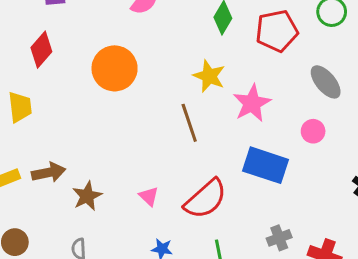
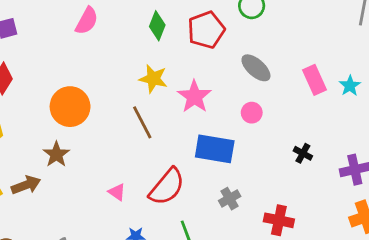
orange circle: (115, 68) -> (70, 107), moved
brown star: (87, 196) -> (56, 154), moved
gray cross: (279, 238) -> (230, 199), moved

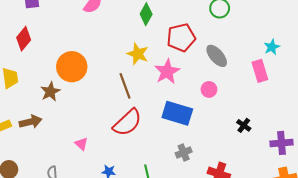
red pentagon: (206, 30) -> (181, 38), moved
cyan star: (350, 86) -> (272, 47), moved
brown star: (56, 154) -> (50, 92), moved
red semicircle: (167, 187) -> (127, 123), moved
pink triangle: (117, 192) -> (81, 144), moved

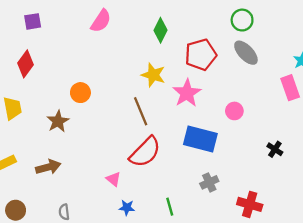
gray ellipse: (217, 56) -> (246, 53), moved
orange circle: (72, 67) -> (80, 93), size x0.6
brown arrow: (31, 122) -> (48, 167), moved
pink triangle: (81, 144) -> (113, 179), moved

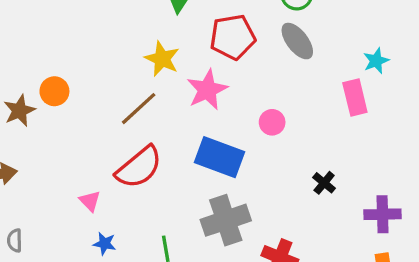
orange circle: (80, 93) -> (54, 91), moved
brown line: (141, 111) -> (139, 109), turned 64
gray cross: (209, 182) -> (226, 220), size x1.8

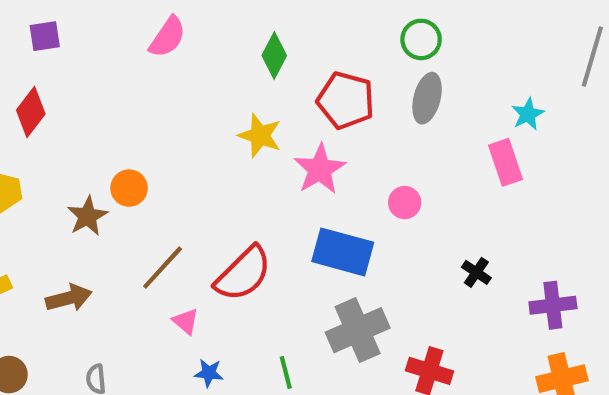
red pentagon: (233, 37) -> (346, 100), turned 30
gray ellipse: (297, 41) -> (427, 98), turned 57
brown line: (139, 109) -> (163, 268), moved

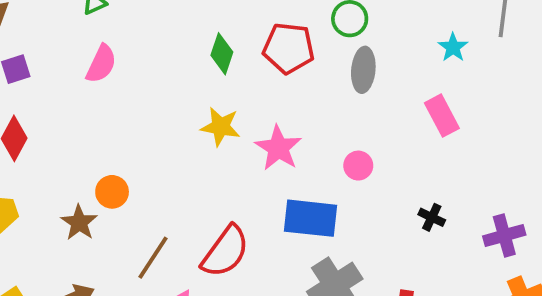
pink semicircle: (167, 37) -> (101, 64), moved
red pentagon: (346, 100) -> (289, 48), moved
cyan star: (528, 114) -> (453, 47), moved

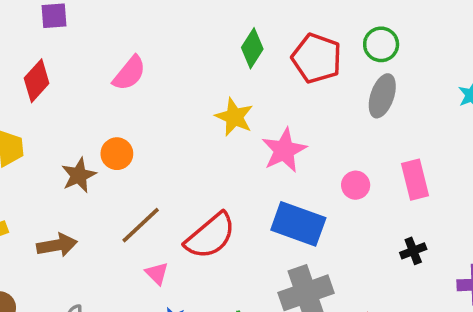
pink semicircle: (101, 64) -> (129, 73), moved
pink rectangle: (442, 116) -> (415, 180), moved
black cross: (432, 217) -> (413, 251), turned 30

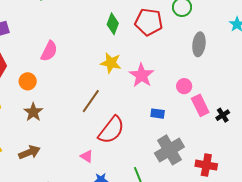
gray ellipse: (382, 96) -> (199, 44), moved
orange circle: (117, 154) -> (28, 81), moved
pink rectangle: (415, 180) -> (200, 105), moved
blue rectangle: (298, 224) -> (158, 114), size x0.5
brown line: (141, 225) -> (91, 101), moved

